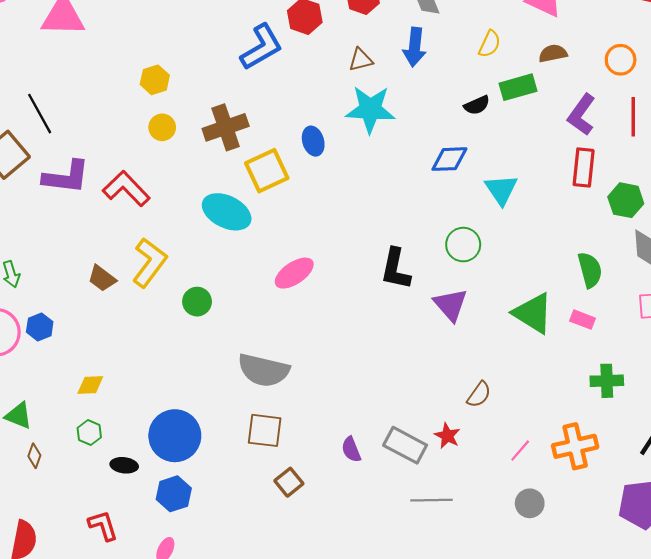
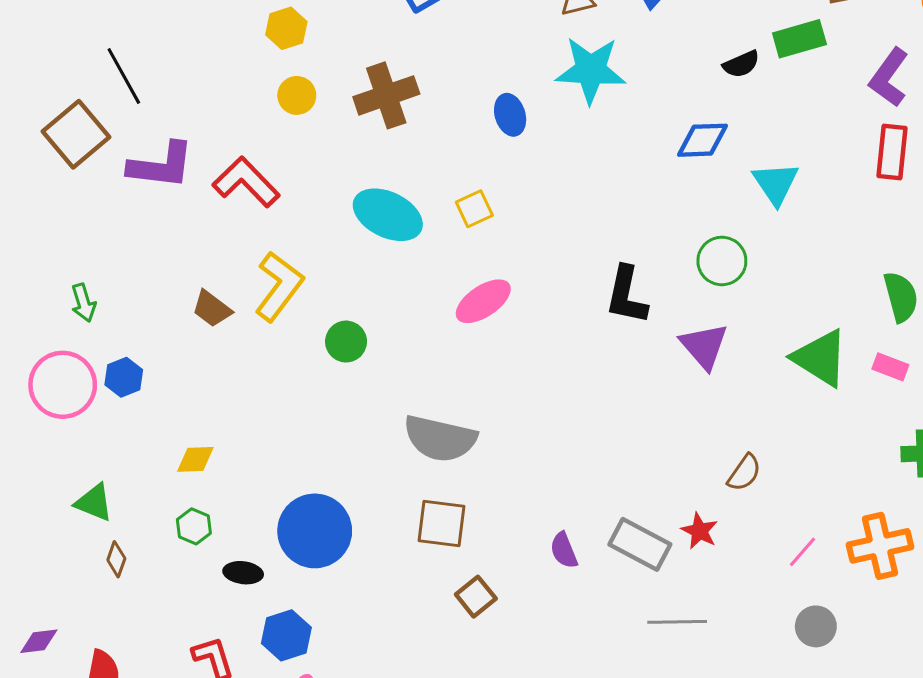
yellow square: (267, 171) -> (474, 209), moved, size x0.6
blue hexagon: (174, 494) -> (286, 635), moved

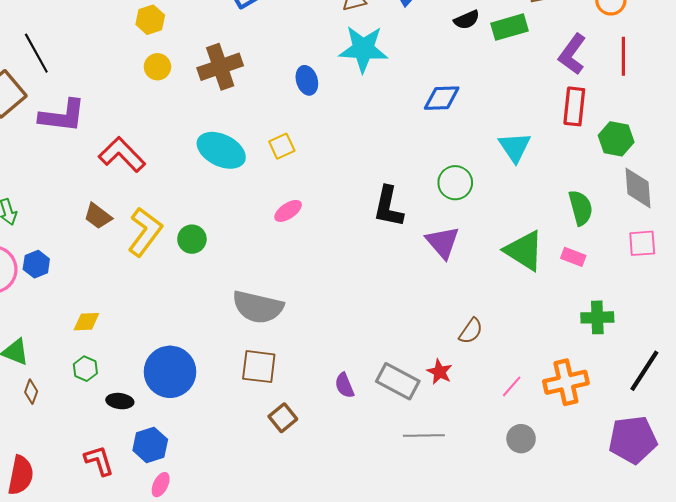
black semicircle: (741, 64) -> (467, 20), moved
red L-shape: (246, 182) -> (122, 155), moved
cyan triangle: (776, 183) -> (515, 147), moved
yellow L-shape: (279, 286) -> (145, 232), moved
pink ellipse: (483, 301) -> (288, 211), size x0.7

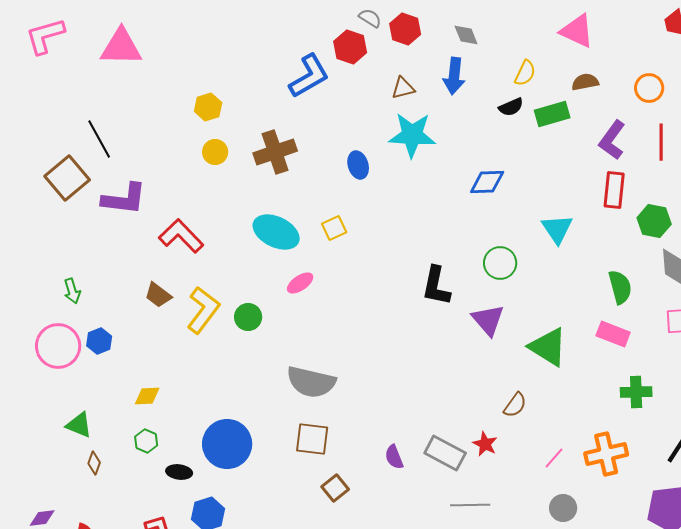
pink ellipse: (288, 211) -> (300, 283), moved
green triangle: (524, 251) -> (548, 347), moved
pink rectangle: (573, 257) -> (613, 334), size x1.4

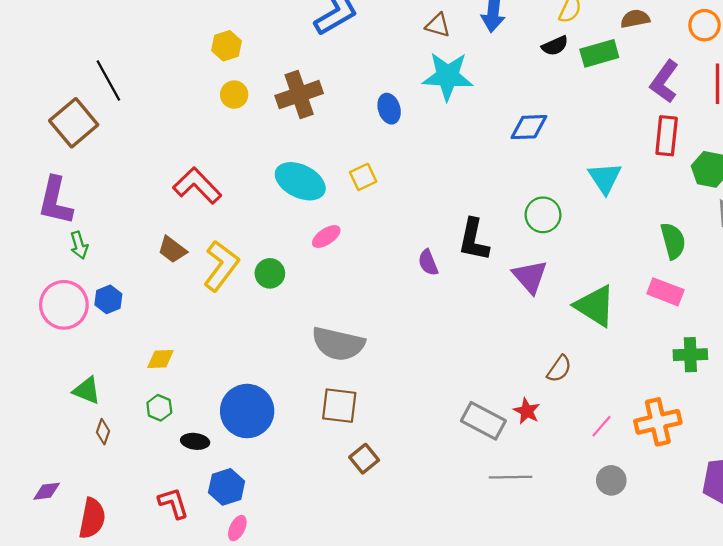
brown triangle: (403, 88) -> (438, 25), turned 30
purple L-shape: (124, 199) -> (55, 201), moved, turned 96
purple semicircle: (394, 457) -> (428, 263), moved

